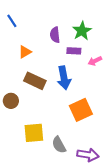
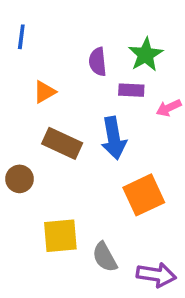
blue line: (12, 21) -> (21, 37), turned 40

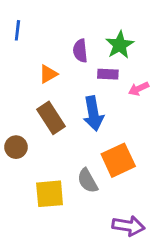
orange triangle: (44, 92) -> (48, 74), moved
brown rectangle: (62, 143) -> (51, 118), turned 32
gray semicircle: (105, 257) -> (88, 181), moved

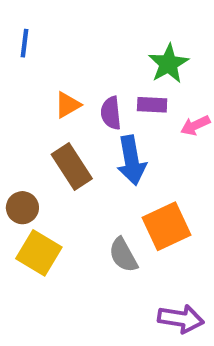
purple semicircle: (80, 51) -> (111, 113), moved
yellow square: (50, 194) -> (39, 253), moved, turned 36

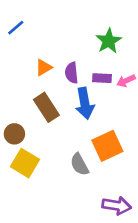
blue line: (24, 43) -> (16, 28), turned 42
purple rectangle: (152, 105) -> (102, 78), moved

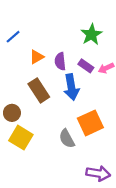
blue line: (16, 28) -> (13, 37), moved
purple rectangle: (102, 78) -> (86, 66), turned 32

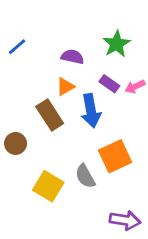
orange triangle: (37, 57) -> (65, 87), moved
purple semicircle: (60, 61) -> (72, 57), moved, turned 108
yellow square: (21, 138) -> (48, 186), moved

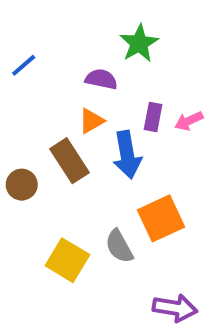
green star: (117, 44) -> (139, 43), moved
purple rectangle: (109, 84) -> (153, 117), turned 66
brown circle: (16, 143) -> (22, 185), moved

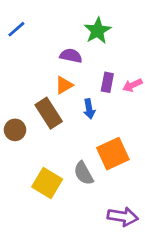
blue line: (24, 65) -> (16, 29), moved
blue arrow: (127, 155) -> (89, 109), size x0.6

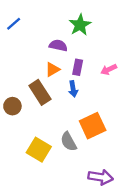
purple rectangle: (107, 82) -> (78, 67), moved

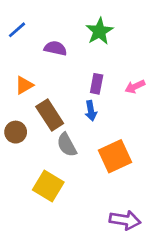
purple semicircle: (58, 45) -> (55, 48), moved
orange triangle: (53, 69) -> (24, 85), moved
gray semicircle: (69, 142) -> (67, 145), moved

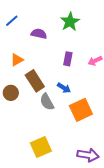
blue arrow: (91, 111) -> (64, 88), moved, turned -48
yellow square: (48, 186) -> (41, 147), moved, turned 35

